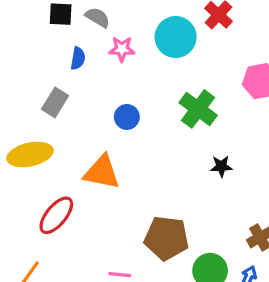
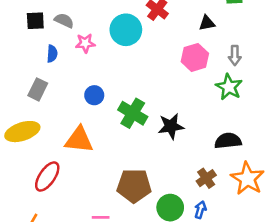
green cross: (198, 109) -> (133, 113), moved
black star: (221, 166) -> (171, 126), size x1.5

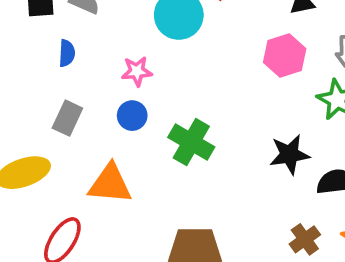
pink star: (85, 43) -> (137, 71), moved
gray rectangle: (38, 89) -> (67, 118), moved
black star: (171, 126) -> (289, 154), moved

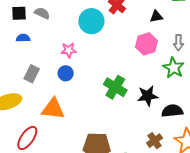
blue semicircle: (67, 53) -> (23, 38), moved, turned -96
green cross: (191, 142) -> (115, 87), moved

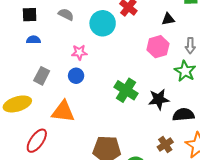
gray semicircle: (42, 13) -> (66, 14), moved

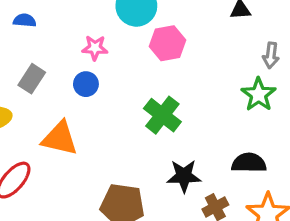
pink hexagon: (158, 47) -> (167, 43), moved
black star: (159, 99) -> (184, 176), moved

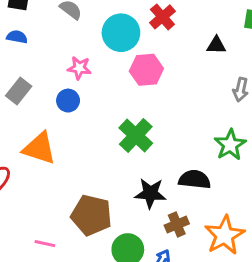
green star: (259, 95) -> (230, 145), moved
black semicircle: (249, 163) -> (195, 179), moved

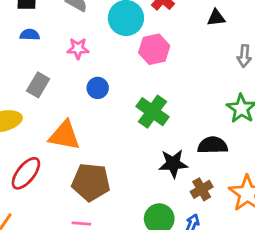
pink star: (79, 68) -> (78, 49), moved
blue circle: (68, 101) -> (98, 88), moved
brown pentagon: (91, 215) -> (91, 182), moved

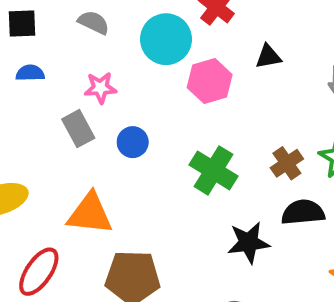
black triangle: (216, 18) -> (268, 57), moved
gray rectangle: (38, 85) -> (78, 129), moved, turned -55
brown cross: (202, 189) -> (287, 163), moved

